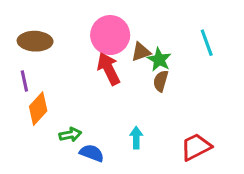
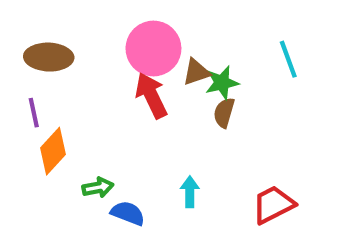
green star: (159, 60) -> (222, 83), turned 30

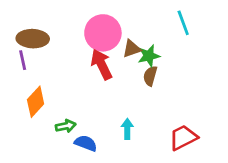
cyan line: (288, 59) -> (183, 23), moved
purple line: (34, 113) -> (23, 60), moved

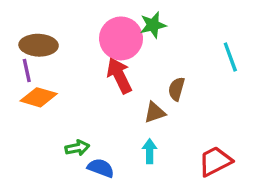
cyan line: (183, 23) -> (230, 57), moved
brown triangle: (132, 49) -> (155, 112), moved
green star: (149, 56) -> (153, 25), moved
orange diamond: (36, 102) -> (39, 97), moved, turned 64

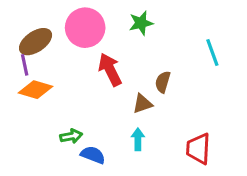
pink circle: (121, 38) -> (85, 28), moved
brown ellipse: (39, 45) -> (36, 42), turned -36
red trapezoid: (215, 161) -> (198, 149), turned -60

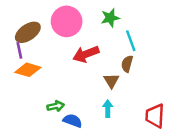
cyan line: (212, 52) -> (131, 41), moved
red arrow: (110, 70) -> (86, 54), turned -85
brown triangle: (143, 104) -> (111, 81), turned -42

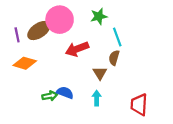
brown ellipse: (28, 32) -> (39, 31), moved
purple line: (19, 50) -> (17, 35), moved
blue semicircle: (73, 121) -> (65, 93), moved

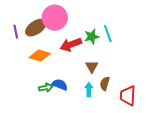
green star: (99, 16) -> (92, 37), moved
brown semicircle: (114, 58) -> (105, 84), moved
orange diamond: (25, 63) -> (40, 56), moved

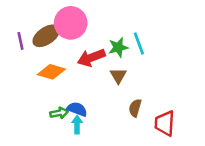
brown triangle: (92, 67) -> (118, 76), moved
cyan arrow: (89, 90) -> (77, 125), moved

